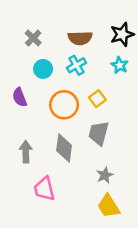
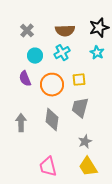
purple semicircle: (20, 97) -> (25, 79), moved
yellow square: (97, 99) -> (79, 80), turned 32
pink trapezoid: (44, 189) -> (48, 167), moved

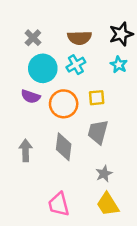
cyan circle: (35, 56) -> (43, 68), size x1.5
purple semicircle: (25, 79) -> (31, 97), turned -49

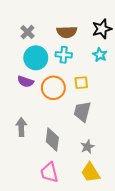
cyan cross: (76, 65) -> (64, 55), turned 35
gray diamond: (64, 147) -> (52, 139), moved

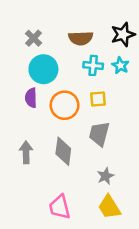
cyan cross: (64, 55) -> (93, 65), moved
purple semicircle: (25, 82) -> (31, 98), turned 70
gray diamond: (52, 139) -> (63, 151), moved

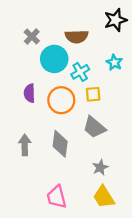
black star: (123, 34) -> (116, 20), moved
cyan cross: (93, 65) -> (80, 72), moved, turned -36
cyan circle: (43, 69) -> (54, 59), moved
gray trapezoid: (99, 134) -> (94, 127), turned -65

